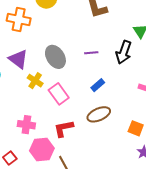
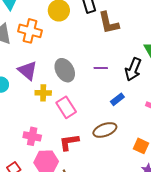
yellow cross: (35, 81) -> (43, 93), turned -35
blue rectangle: (98, 85) -> (117, 99), moved

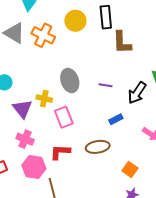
purple triangle: (28, 70) -> (22, 109), moved

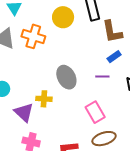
pink rectangle: (64, 117) -> (95, 112), moved
blue rectangle: (116, 119) -> (114, 57), moved

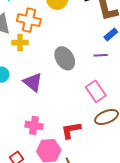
yellow cross: (44, 99) -> (20, 43), moved
purple triangle: (24, 112) -> (33, 82), moved

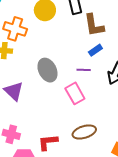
pink rectangle: (96, 91) -> (75, 93), moved

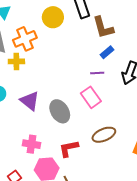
orange cross: (15, 29) -> (25, 39), turned -35
gray ellipse: (47, 70) -> (60, 111), moved

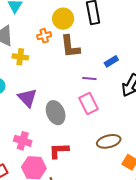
brown L-shape: (103, 28) -> (70, 47), moved
orange cross: (25, 39) -> (44, 36), moved, size x0.6
purple line: (97, 73) -> (89, 78), moved
brown ellipse: (104, 135) -> (109, 141), moved

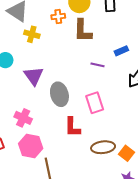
pink rectangle: (89, 103) -> (95, 103), moved
brown ellipse: (109, 141) -> (103, 147), moved
red L-shape: (59, 151) -> (72, 127), moved, turned -95

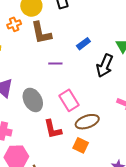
purple line: (97, 65) -> (55, 64), moved
brown ellipse: (103, 147) -> (87, 122), moved
orange square: (126, 153) -> (81, 145), moved

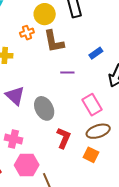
pink rectangle: (69, 100) -> (92, 105), moved
red L-shape: (53, 129) -> (64, 138), turned -145

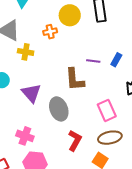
brown L-shape: (54, 41) -> (75, 79), moved
blue rectangle: (96, 53) -> (116, 60), turned -32
purple line: (67, 72) -> (93, 61), moved

